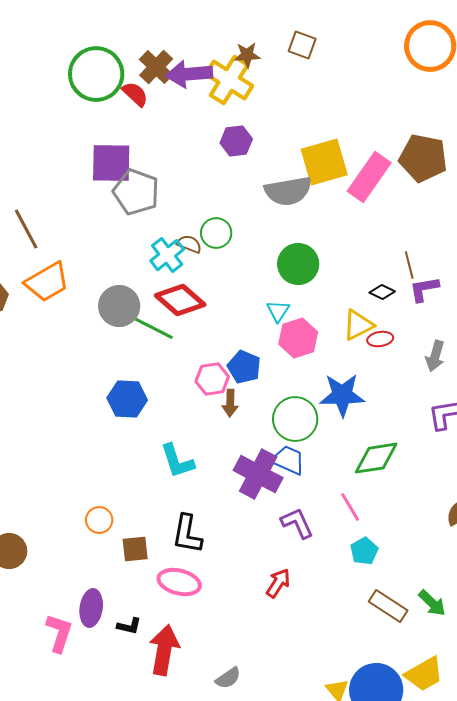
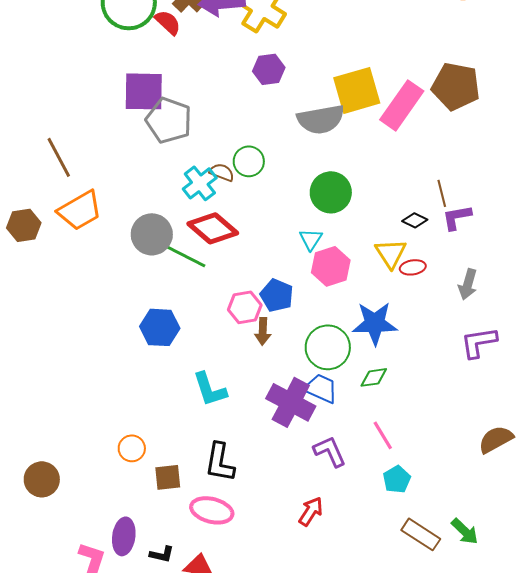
yellow triangle: (358, 325) -> (391, 253), turned -36
green diamond: (376, 458) -> (374, 377), moved, size x0.6

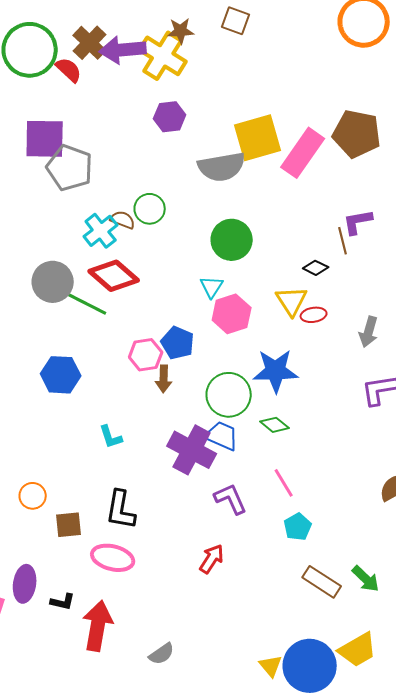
purple L-shape: (457, 217) -> (358, 222), moved
green diamond: (374, 377) -> (275, 425), turned 48
cyan L-shape: (210, 389) -> (111, 437), size x0.7

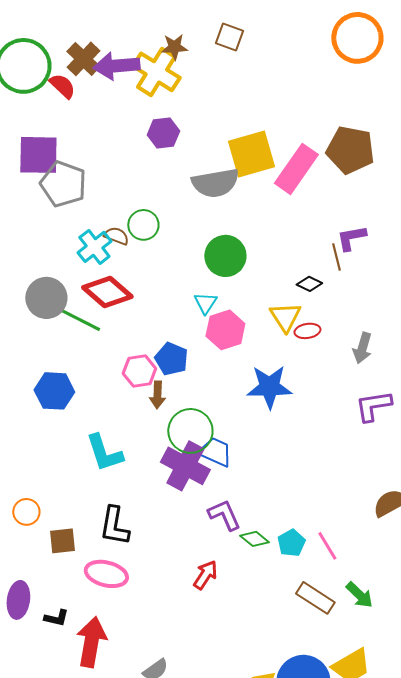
green circle: (229, 395) -> (190, 431), moved
green diamond: (275, 425) -> (254, 539), moved
cyan L-shape: (111, 437) -> (104, 453), size x1.6
pink line: (284, 483) -> (327, 546), moved

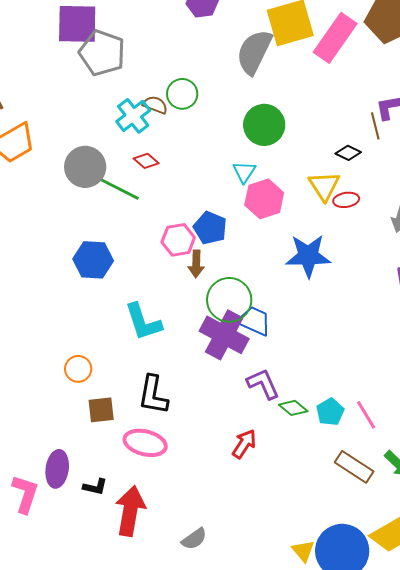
gray semicircle: (215, 183) -> (254, 52), turned 126
red diamond: (107, 292) -> (146, 161), size x0.5
orange circle: (26, 512) -> (78, 369), moved

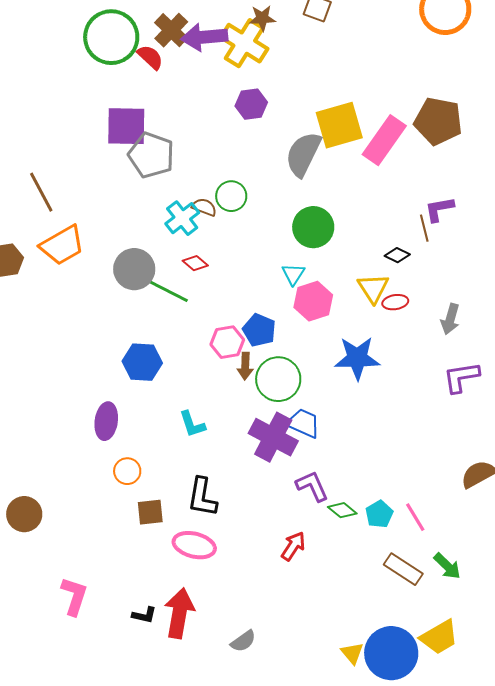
green circle: (229, 300) -> (278, 379), moved
cyan L-shape: (143, 322) -> (192, 424), size x0.7
purple ellipse: (57, 469) -> (106, 421), moved
black L-shape: (95, 487) -> (144, 615), moved

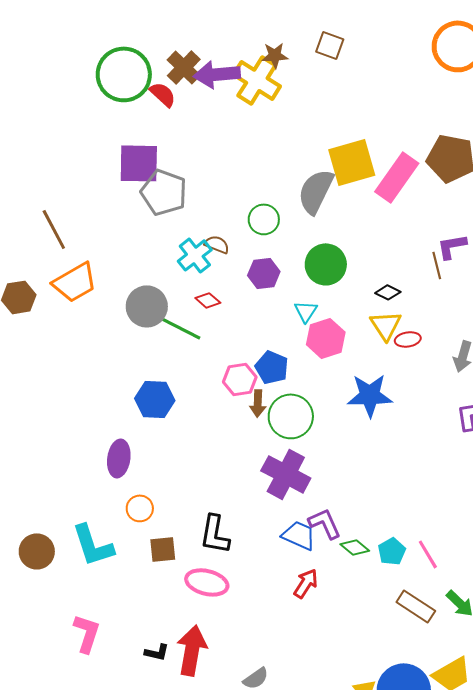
purple hexagon: (251, 104) -> (264, 273), moved
green circle: (231, 196) -> (264, 219), moved
black diamond: (397, 255) -> (388, 292), moved
blue trapezoid: (303, 423) -> (299, 535), moved
cyan L-shape: (192, 424) -> (93, 545), moved, size x1.6

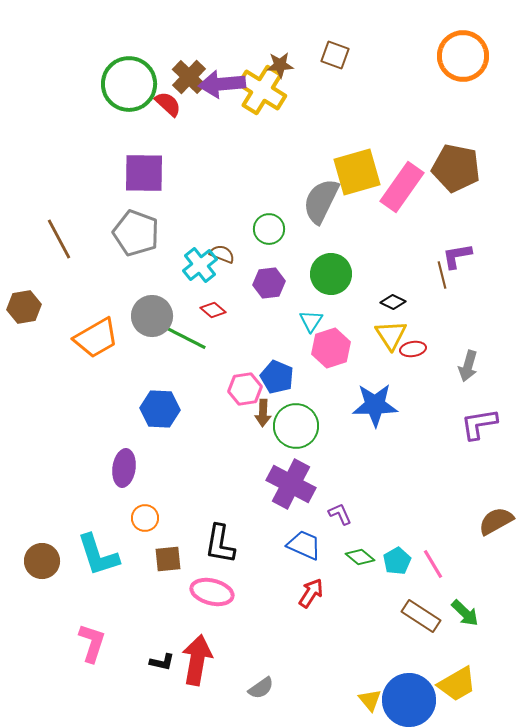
gray pentagon: (164, 192) -> (136, 233), moved
orange trapezoid: (75, 282) -> (96, 338), moved
purple L-shape: (325, 523) -> (340, 514), moved, size x0.7

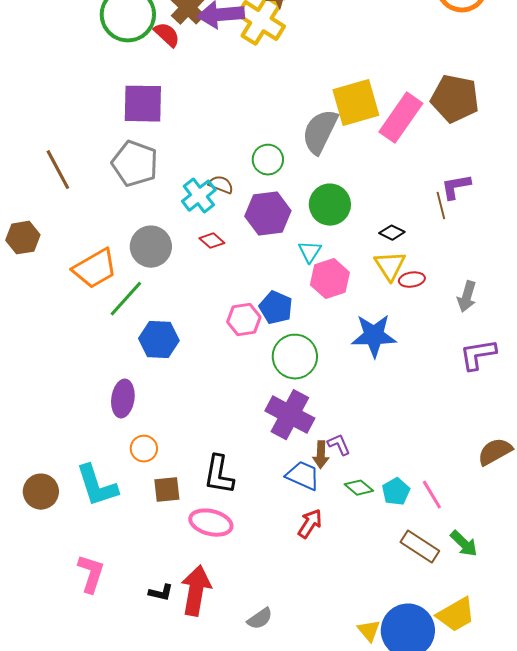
purple hexagon: (269, 283) -> (268, 214), size x1.4
green line: (186, 338) -> (126, 299), moved, turned -75
brown arrow: (263, 413) -> (321, 455), moved

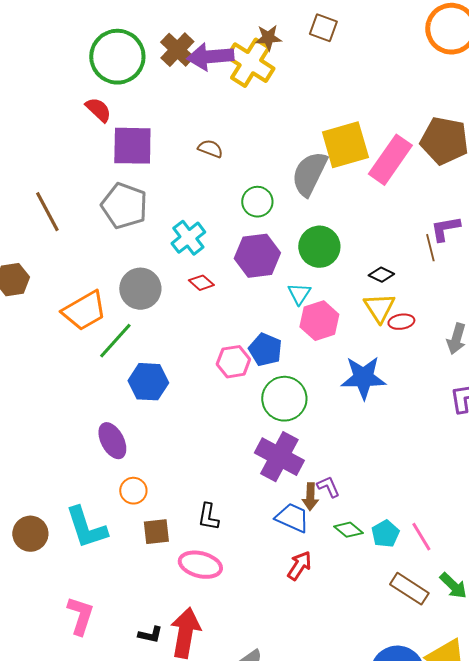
red semicircle: (167, 35) -> (98, 110), moved
brown semicircle: (221, 185) -> (210, 149), moved
purple ellipse: (123, 399) -> (112, 441), turned -36
black L-shape: (219, 475) -> (208, 517), size x0.7

